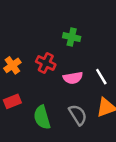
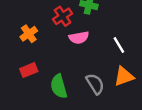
red cross: (46, 63) -> (63, 16), moved, turned 30
pink semicircle: (73, 78) -> (79, 38), moved

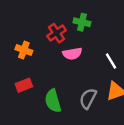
orange cross: (29, 34) -> (24, 50), turned -35
gray semicircle: (95, 84) -> (88, 98), turned -120

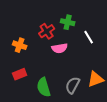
white line: (111, 61) -> (89, 37), moved

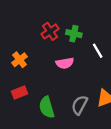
red cross: (47, 31) -> (50, 31), moved
orange cross: (20, 45) -> (20, 60), turned 32

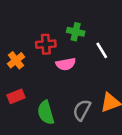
red cross: (50, 31) -> (46, 44), moved, turned 30

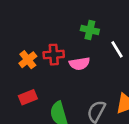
red cross: (46, 44) -> (54, 55), moved

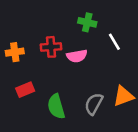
orange cross: (28, 60) -> (15, 52), moved, turned 30

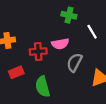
red cross: (51, 47) -> (38, 51), moved
gray semicircle: (94, 104) -> (74, 62), moved

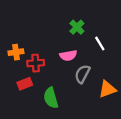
green cross: (69, 15) -> (77, 27), turned 32
red cross: (38, 51) -> (36, 63), moved

